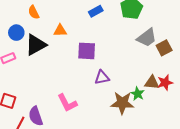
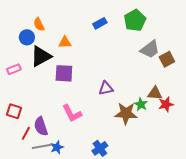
blue circle: (16, 33) -> (27, 37), moved
purple square: (87, 51) -> (64, 73), moved
red star: (165, 83) -> (166, 104), moved

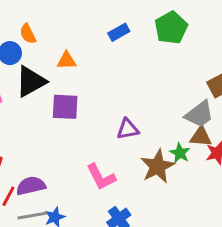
gray trapezoid: (150, 49) -> (199, 114), moved
pink L-shape: (72, 113) -> (101, 177), moved
brown star: (126, 113) -> (158, 166), turned -30
purple semicircle: (41, 126) -> (31, 186), turned 96

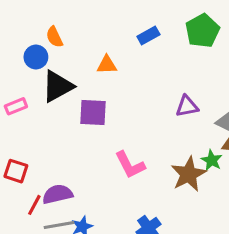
orange triangle: (67, 61) -> (107, 65), moved
purple triangle: (128, 129) -> (187, 106), moved
pink L-shape: (101, 177) -> (130, 165), moved

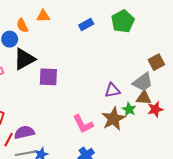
orange triangle: (107, 65) -> (43, 16), moved
purple triangle: (187, 106) -> (112, 90), moved
pink L-shape: (130, 165) -> (83, 124), moved

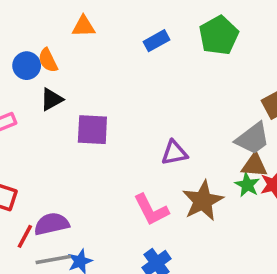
orange semicircle: (22, 25) -> (48, 60), moved
black triangle: (24, 59) -> (52, 99), size x0.6
purple triangle: (112, 90) -> (174, 153), moved
green star: (129, 109) -> (247, 185), moved

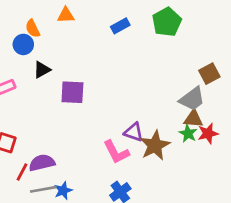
orange semicircle: (48, 60) -> (33, 29), moved
purple triangle: (174, 153) -> (134, 132), moved, turned 30

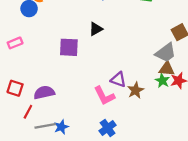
black triangle: (42, 70) -> (96, 29), moved
brown star: (155, 145) -> (136, 90), size x0.7
purple semicircle: (42, 163) -> (44, 92), moved

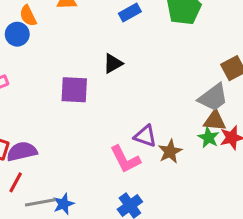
purple semicircle: (44, 92) -> (22, 151), moved

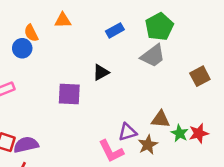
gray trapezoid: (213, 97) -> (153, 56), moved
brown triangle: (215, 121) -> (161, 119), moved
purple triangle: (145, 136) -> (128, 132), turned -36

